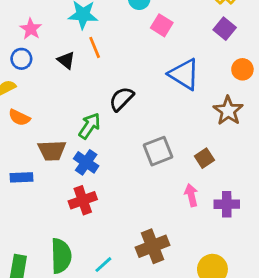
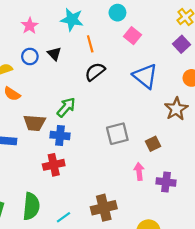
orange line: (95, 47) -> (90, 44), moved
blue circle: (21, 59) -> (30, 56), moved
black semicircle: (121, 99) -> (95, 72), moved
blue cross: (86, 162) -> (60, 136), turned -36

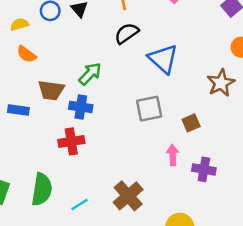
blue triangle: (145, 76) -> (163, 59), moved
brown cross: (104, 208) -> (128, 196), turned -30

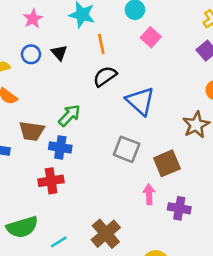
gray square: (149, 109) -> (127, 149), turned 32
brown square: (191, 123) -> (167, 163), size x1.5
green semicircle: (42, 189) -> (22, 227), turned 64

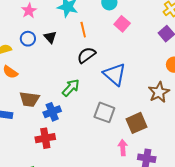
green arrow: (69, 115) -> (71, 88), moved
blue cross: (60, 147) -> (52, 112), turned -30

